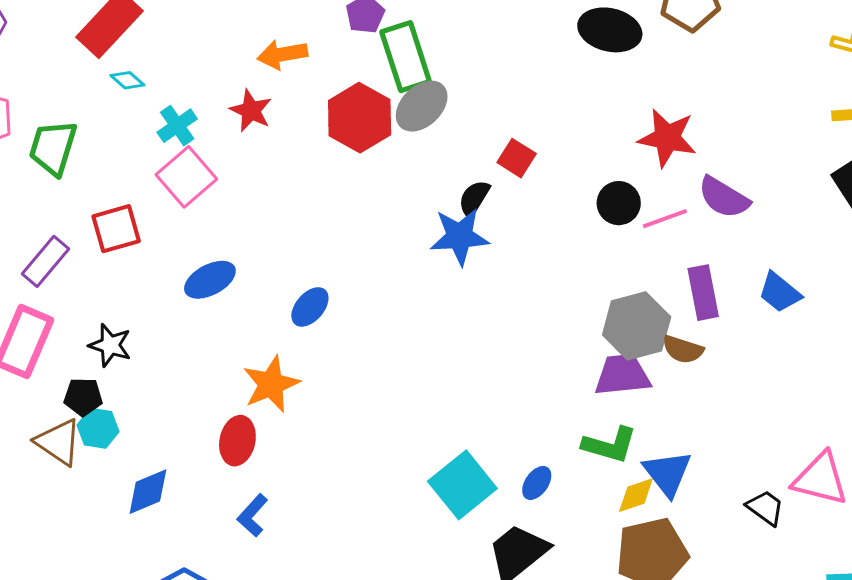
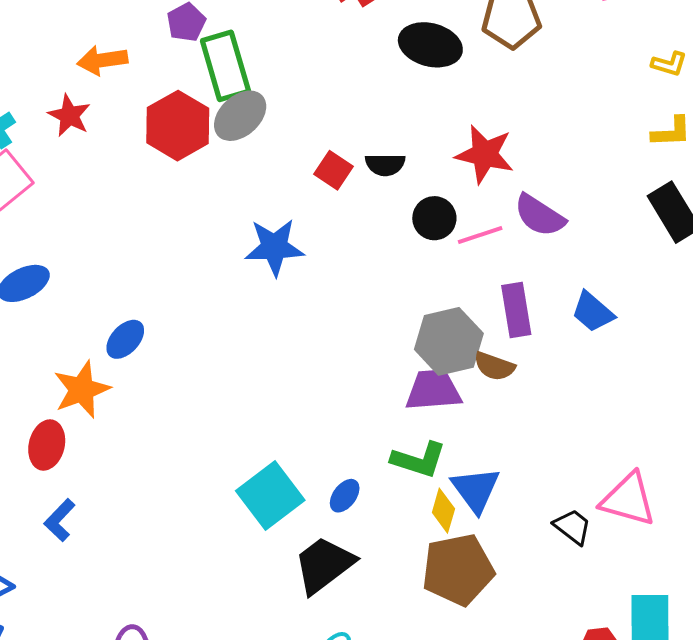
black semicircle: (474, 198) -> (385, 165), moved, turned -123
blue ellipse: (310, 307) -> (125, 339), moved
yellow diamond: (636, 495) -> (443, 511), turned -57

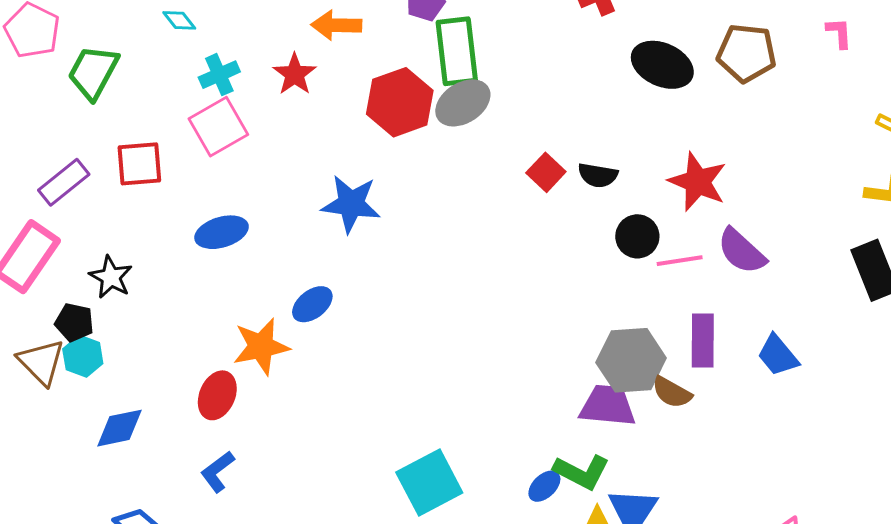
blue star: (274, 247) -> (351, 204), moved
blue ellipse: (345, 496) -> (544, 486), moved

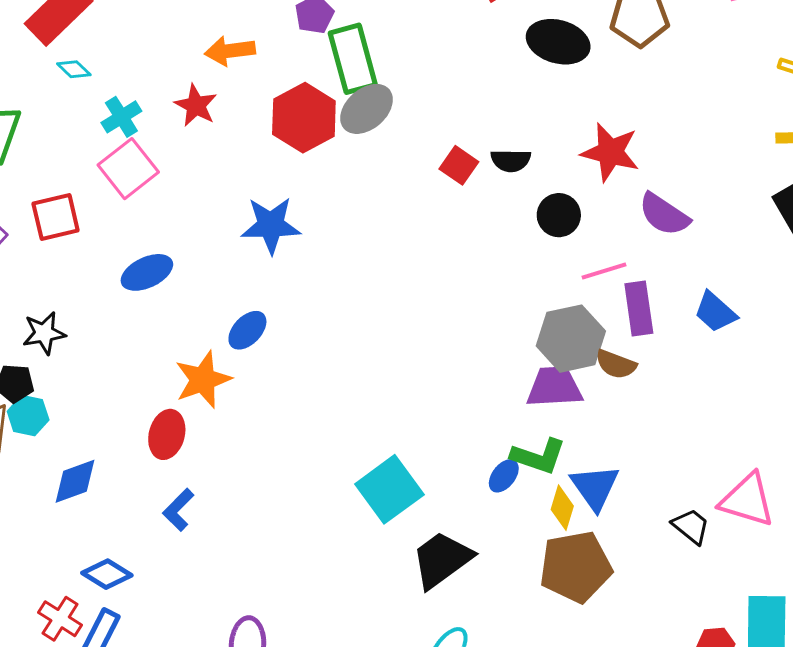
pink line: (680, 261) -> (604, 271), moved
black star: (111, 277) -> (44, 333), turned -30

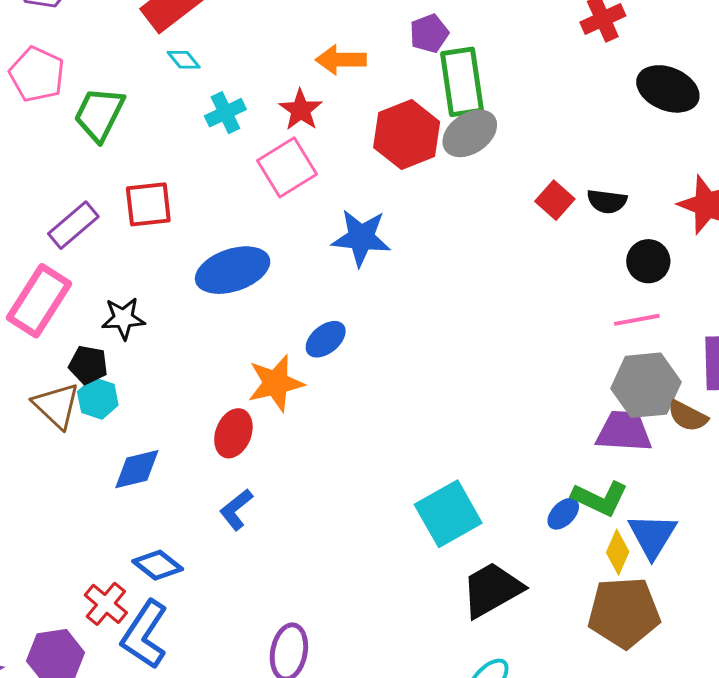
pink square: (128, 169) -> (287, 167), moved
pink line: (604, 271) -> (637, 320), moved
blue ellipse: (147, 272) -> (233, 270), size x1.4

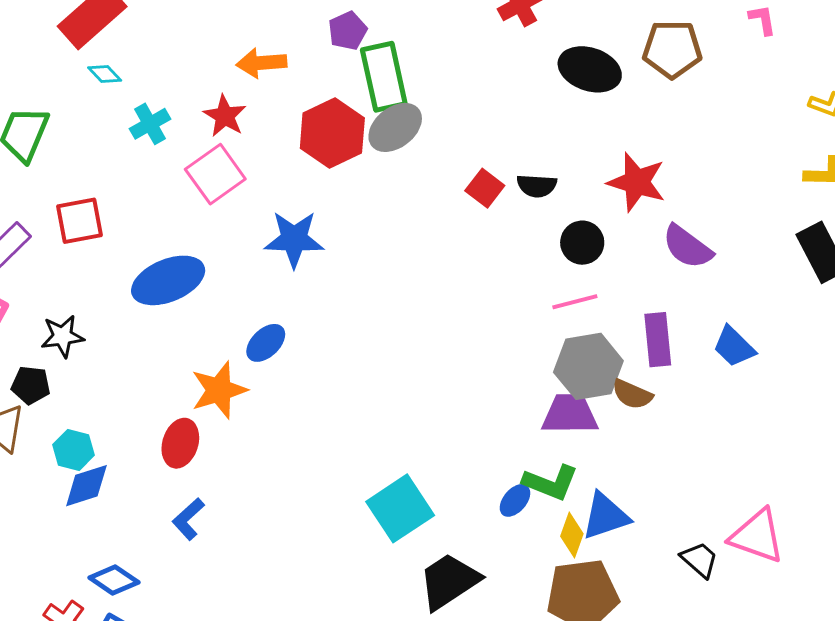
cyan hexagon: (98, 398) -> (73, 450), moved
blue triangle: (652, 536) -> (605, 516), turned 44

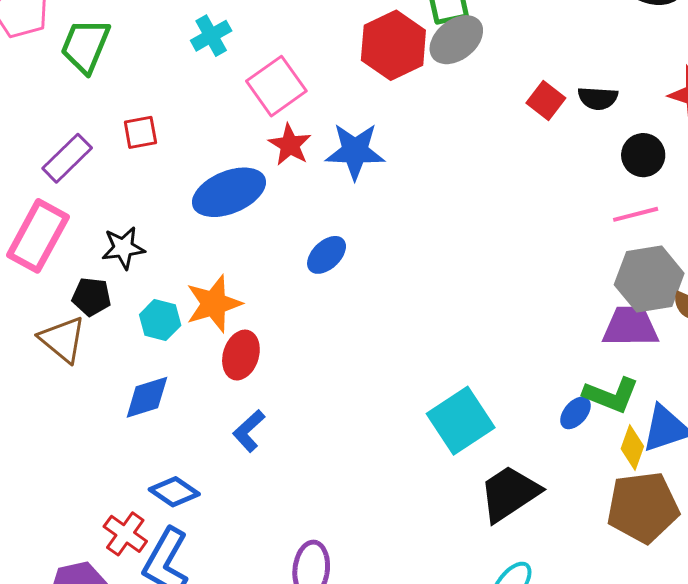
red star: (225, 116) -> (290, 145), moved
red square: (79, 221) -> (140, 132), size x0.7
orange star: (219, 390) -> (214, 304), moved
cyan hexagon: (73, 450) -> (160, 320), moved

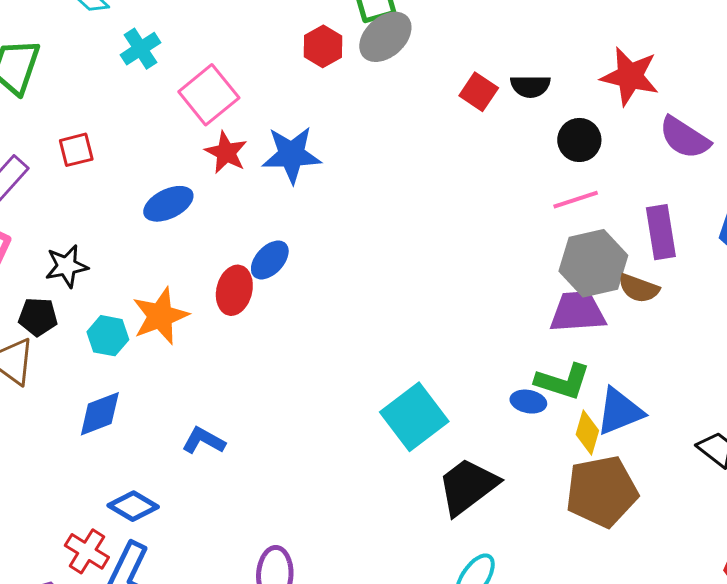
red hexagon: (393, 45) -> (323, 46), size x0.6
blue ellipse: (229, 192) -> (168, 204), size x0.7
red ellipse: (241, 355) -> (234, 290), moved
blue ellipse: (575, 413) -> (528, 402), turned 64
blue L-shape: (249, 431) -> (204, 441), turned 75

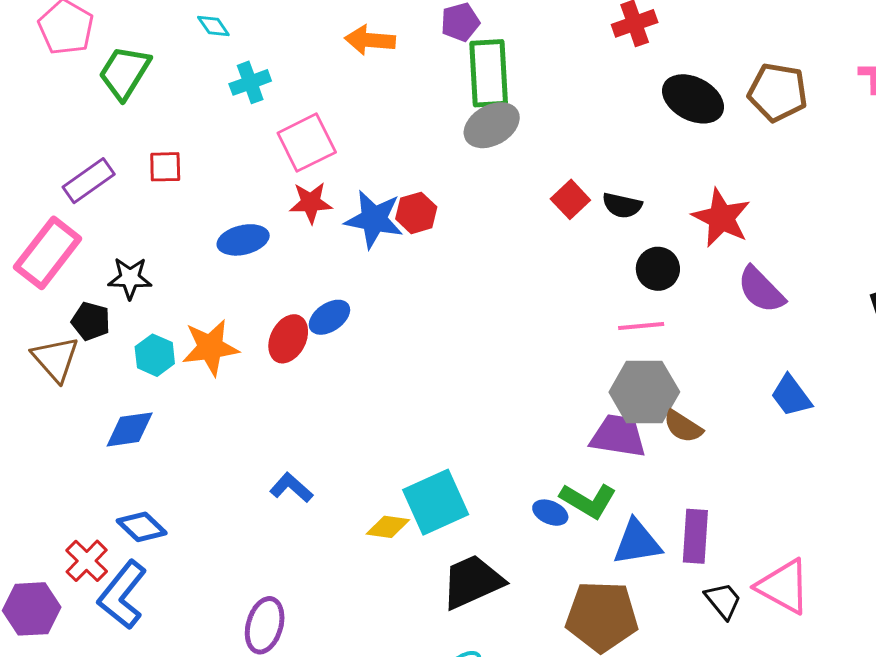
red hexagon: (323, 46) -> (416, 213), moved
red star: (226, 152) -> (311, 203), turned 30
purple rectangle: (661, 232) -> (695, 536), moved
yellow diamond: (587, 432) -> (388, 527), moved, turned 69
blue L-shape: (204, 441) -> (291, 488), moved

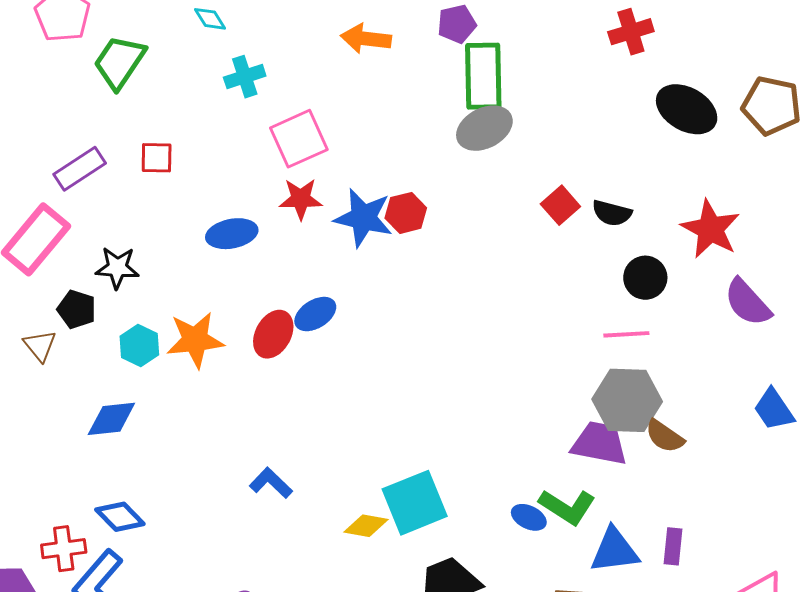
brown triangle: (55, 359) -> (40, 346), size x0.7
purple rectangle: (695, 536) -> (673, 546), size x0.7
red cross: (87, 561) -> (64, 549), turned 36

